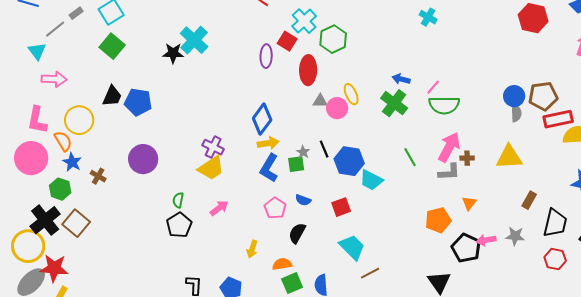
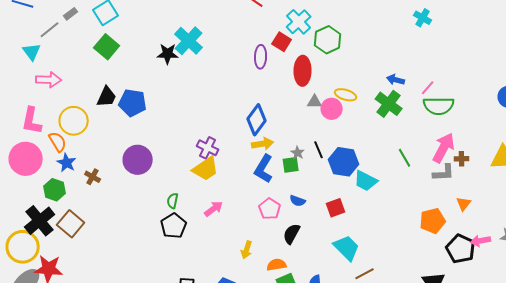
yellow ellipse: (351, 94) -> (346, 95), turned -50

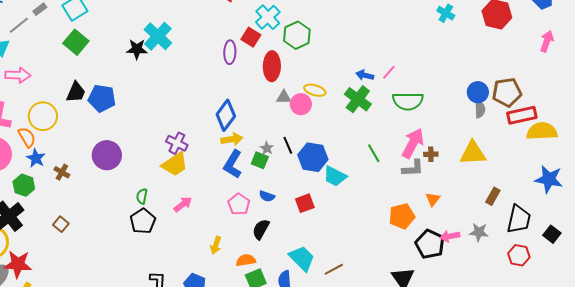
cyan cross: (423, 18) -> (446, 13), moved
pink line: (428, 88) -> (389, 72), moved
green square: (291, 165) -> (260, 160), turned 30
brown square: (71, 224) -> (61, 224), moved, size x0.6
cyan trapezoid: (347, 248) -> (302, 258), moved

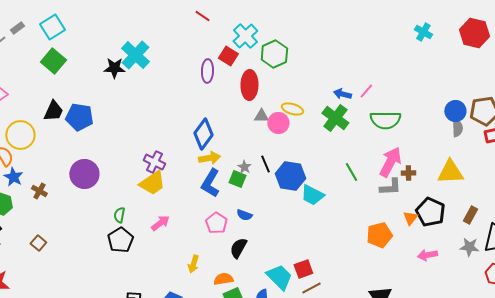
red square: (305, 203) -> (303, 269), moved
gray star: (479, 232) -> (469, 247), moved
black pentagon: (430, 244) -> (430, 212), moved

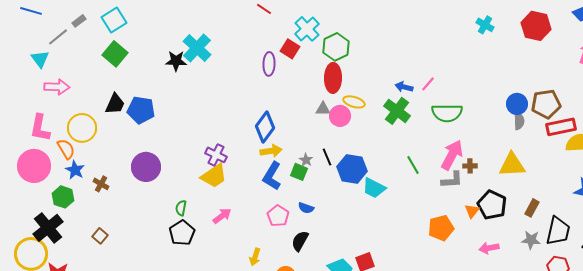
red ellipse: (249, 85) -> (333, 78), moved

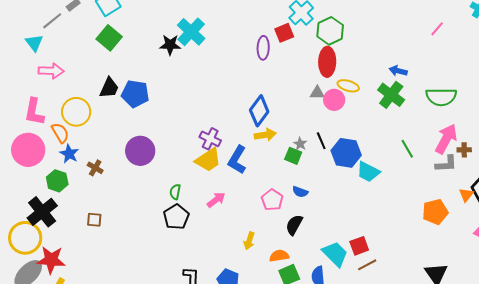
red square: (290, 49) -> (284, 33), turned 36
pink line: (428, 84) -> (437, 29), moved
blue L-shape: (272, 176) -> (237, 160), moved
brown square: (100, 236) -> (94, 220), turned -35

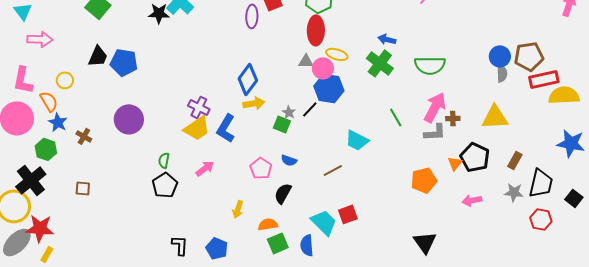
yellow circle: (76, 112) -> (65, 80), size x0.6
black line: (321, 141) -> (310, 109), turned 66
blue hexagon: (346, 153) -> (329, 88), moved
brown line: (367, 265) -> (333, 170), moved

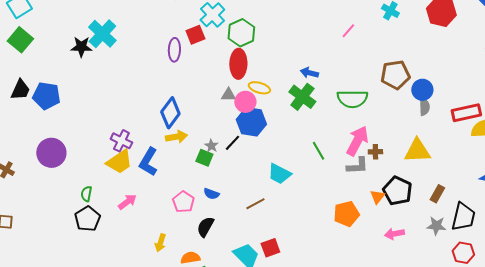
brown pentagon: (529, 56) -> (395, 75), moved

